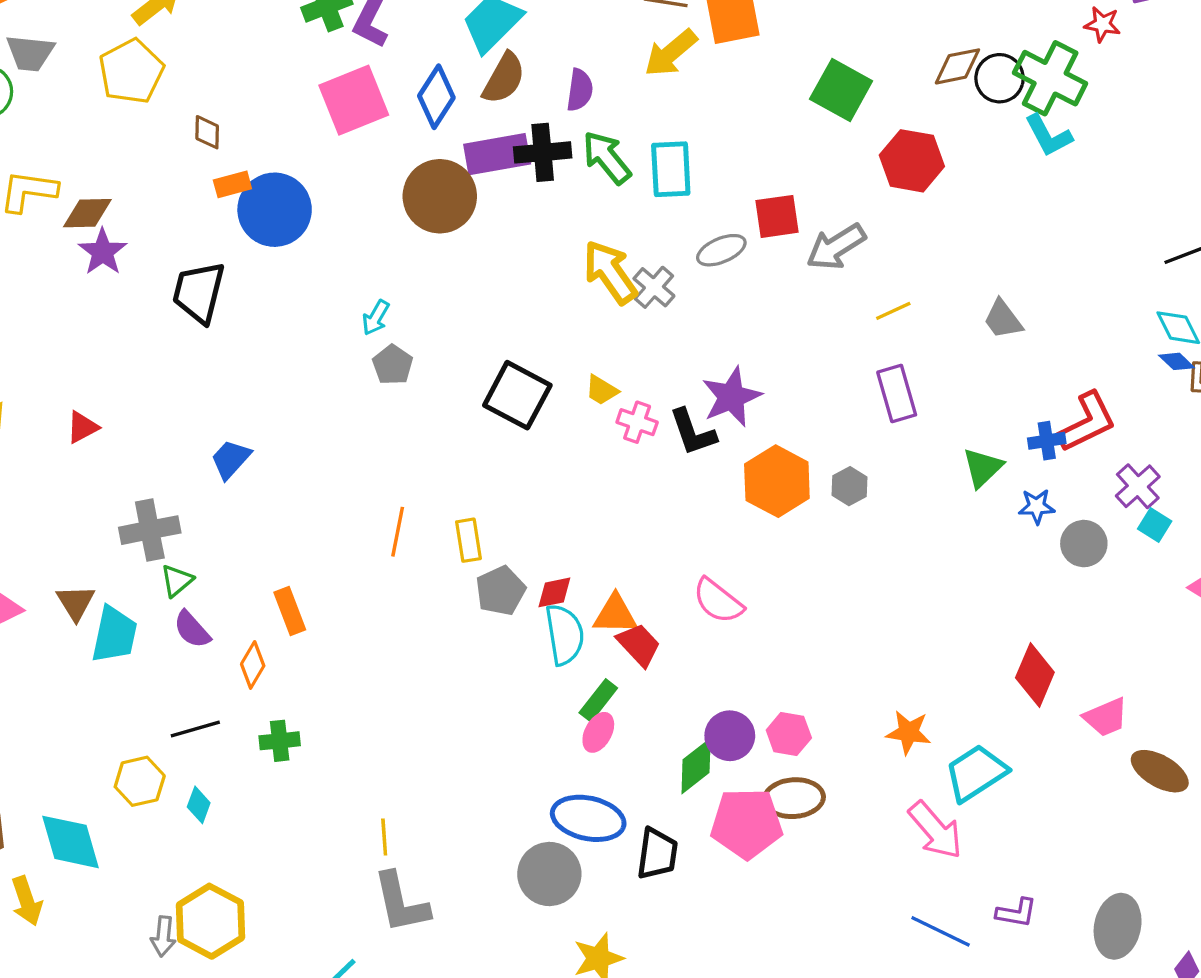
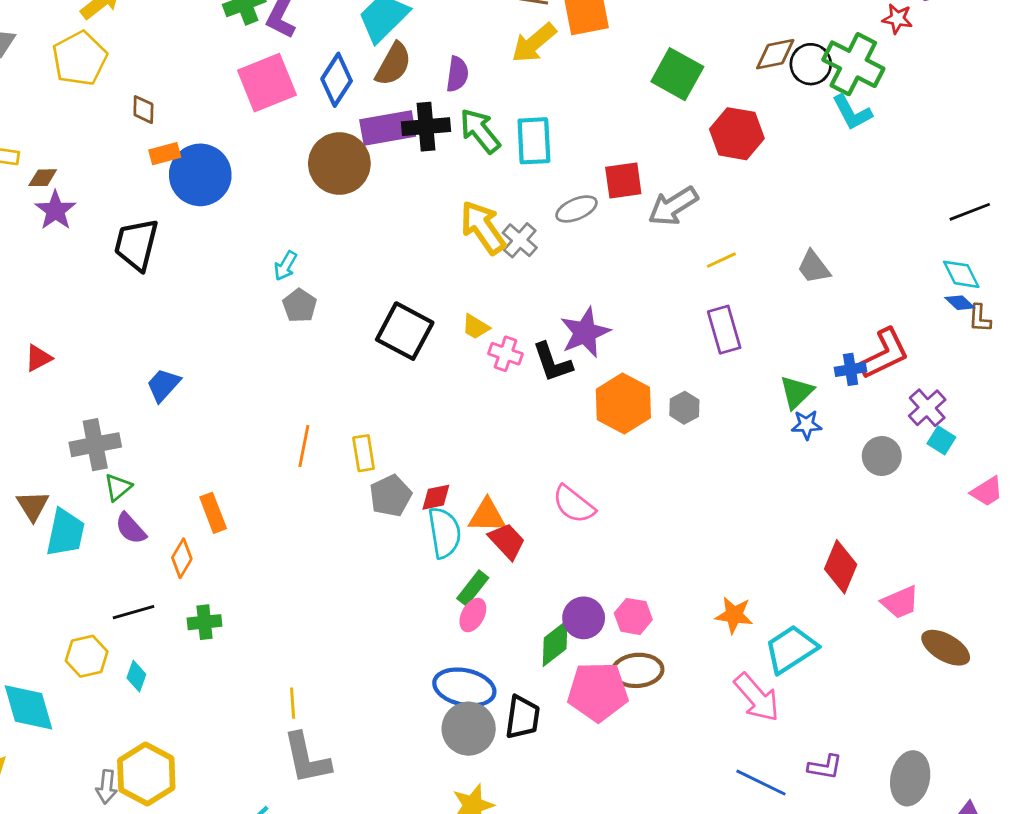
brown diamond: (87, 213) -> (43, 178), size x0.7
blue star: (1037, 506) -> (807, 425), moved
gray circle: (549, 874) -> (469, 729), moved

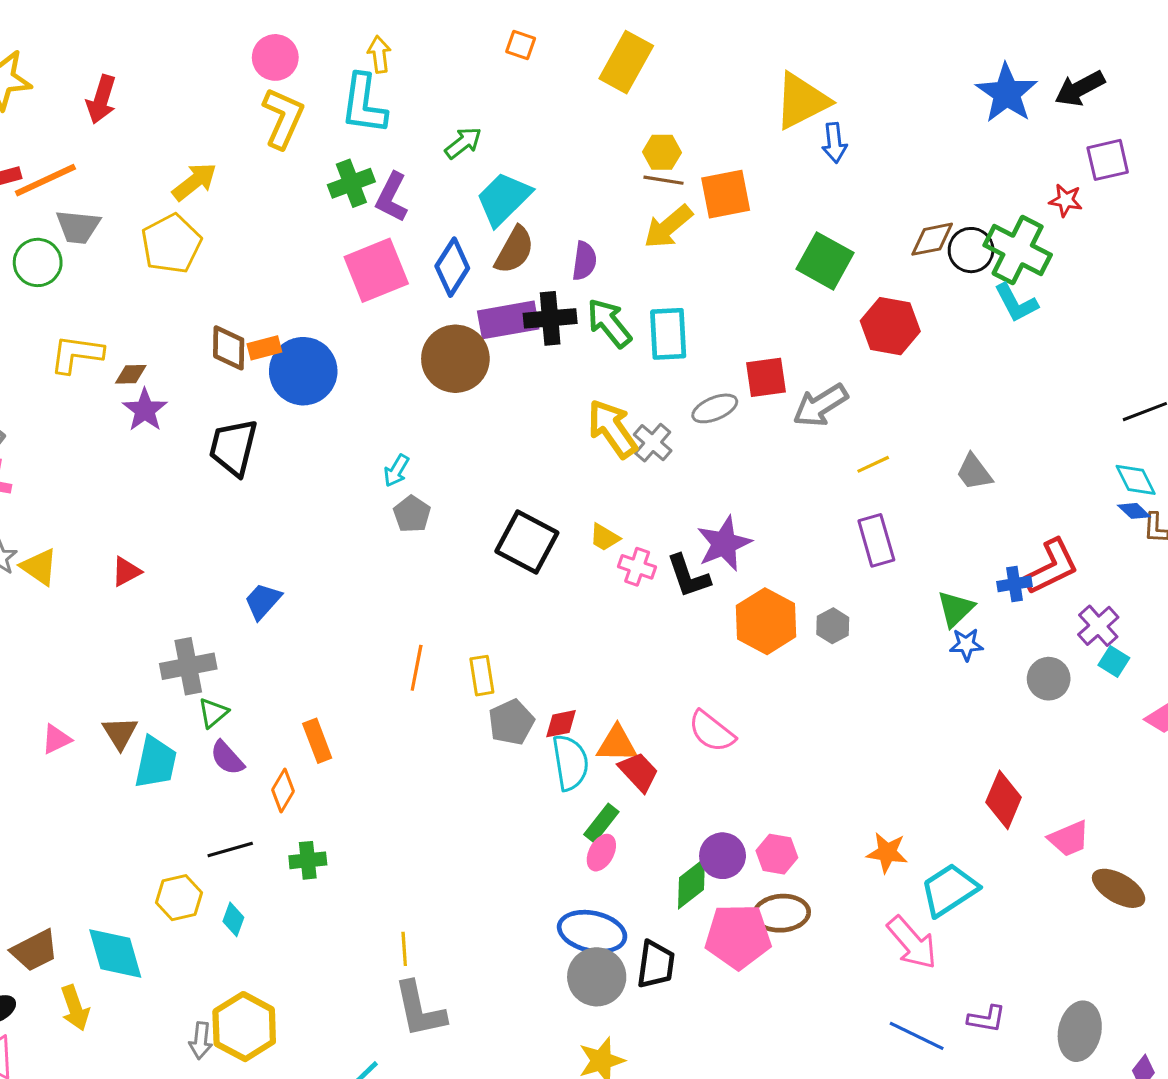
brown diamond: (143, 110) -> (229, 348), moved, size x1.4

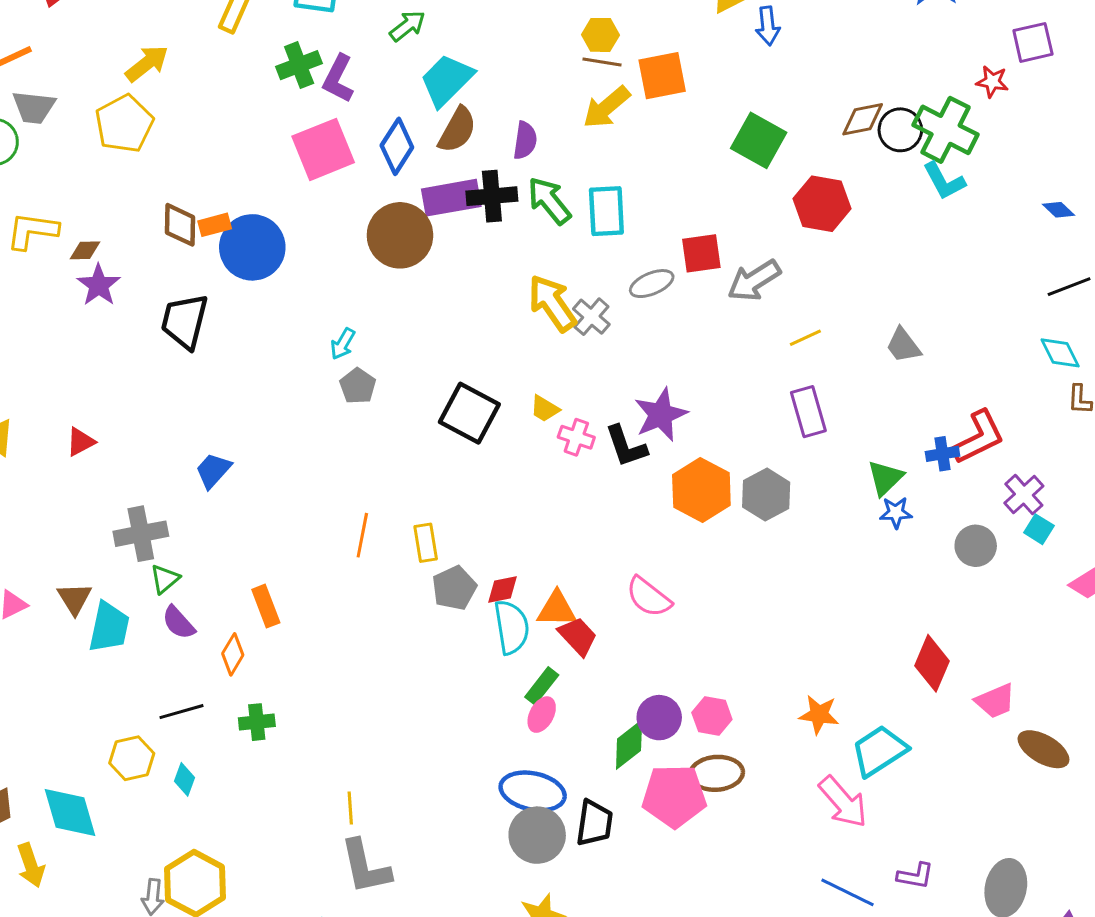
blue diamond: (1134, 511) -> (1059, 210), moved
gray hexagon: (833, 626) -> (766, 495), size x1.5

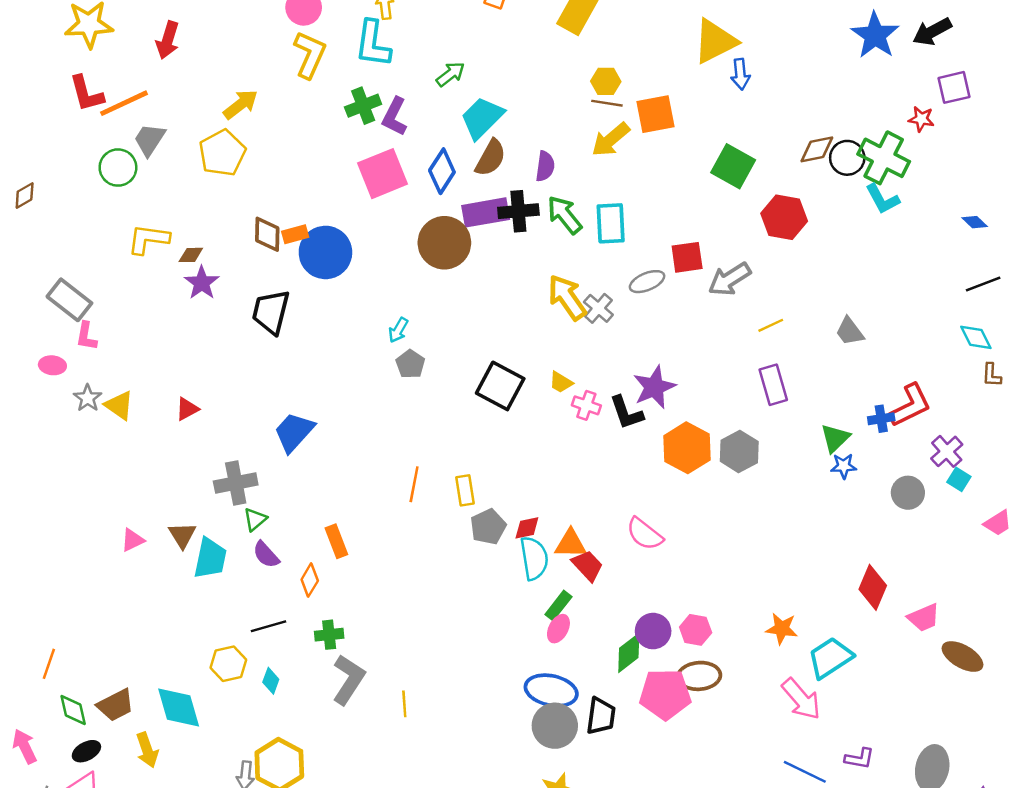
gray trapezoid: (34, 107) -> (150, 140), turned 117
blue trapezoid: (213, 470) -> (294, 432), size x1.4
gray L-shape: (365, 867) -> (349, 680), moved, turned -135

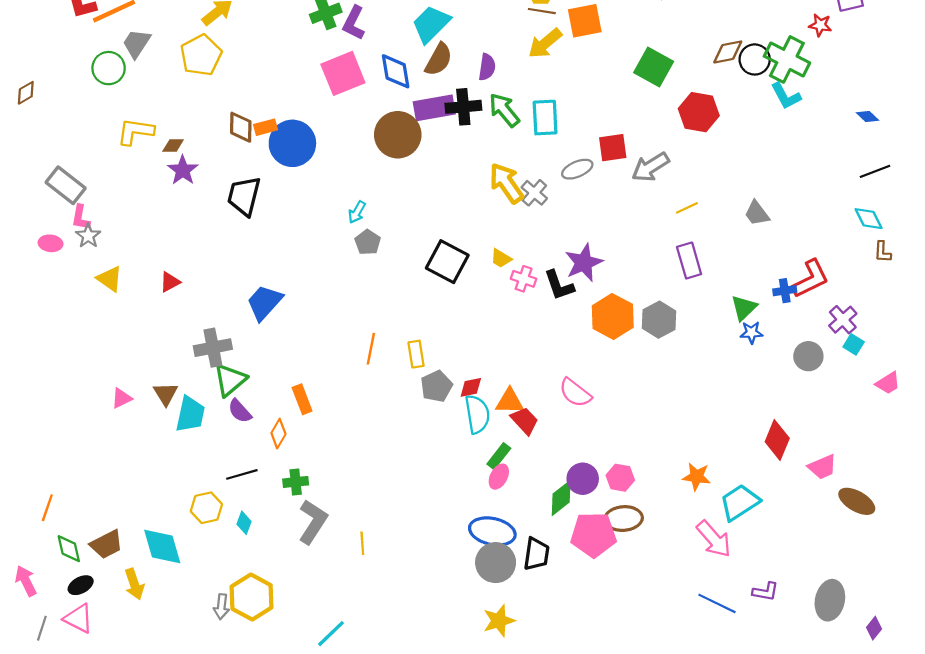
blue diamond: (442, 171) -> (396, 71), turned -42
gray star: (88, 398) -> (88, 236), moved
green triangle: (255, 519) -> (230, 380), size x1.6

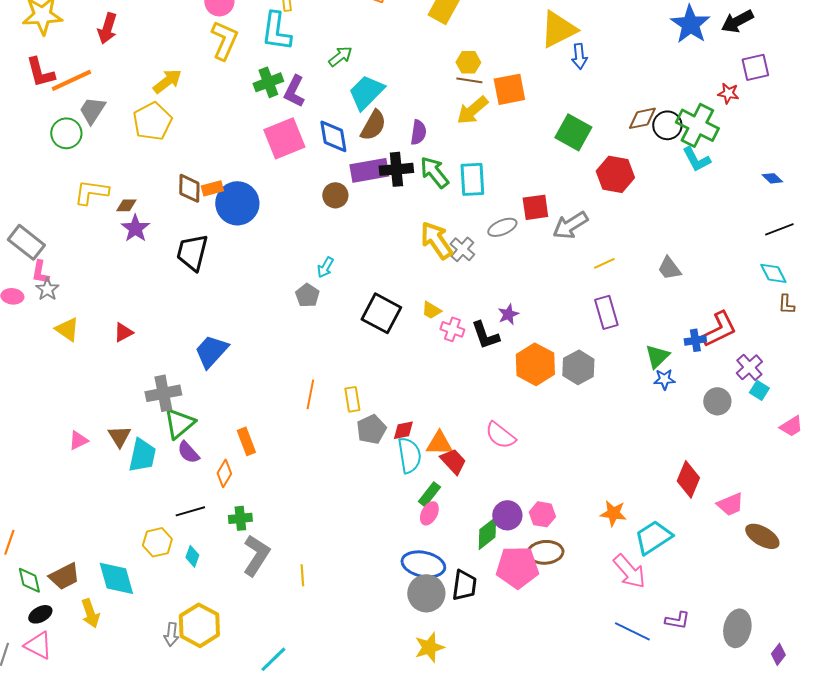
brown circle: (398, 135) -> (335, 195), size x0.6
cyan arrow: (357, 212) -> (325, 267), moved
purple star: (584, 263) -> (508, 314), size x0.6

